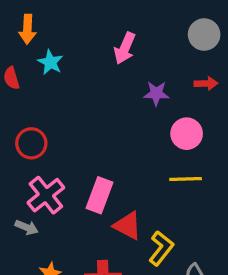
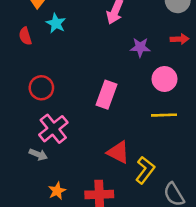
pink rectangle: (100, 195) -> (106, 95), moved

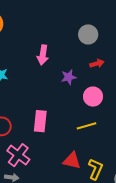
pink rectangle: (106, 95) -> (40, 121), moved
yellow line: (164, 115) -> (87, 126), moved

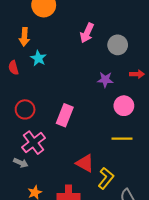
gray circle: (88, 34) -> (118, 45), moved
pink arrow: (43, 55) -> (87, 33), moved
yellow line: (87, 126) -> (122, 139), moved

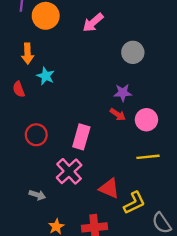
pink arrow: (87, 33) -> (93, 23), moved, turned 30
red arrow: (137, 74) -> (118, 115), moved, turned 40
pink cross: (33, 143) -> (69, 171), moved
yellow L-shape: (106, 178) -> (134, 203), turned 30

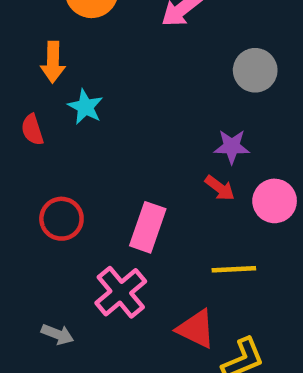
yellow line: (148, 157) -> (234, 269), moved

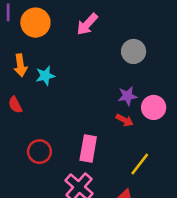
cyan star: (85, 107) -> (45, 76), moved, turned -30
pink circle: (275, 201) -> (154, 107), moved
yellow line: (234, 269) -> (140, 164), turned -40

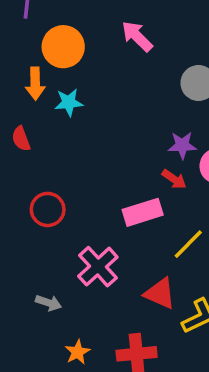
orange circle: (35, 23) -> (63, 47), moved
pink arrow: (87, 24) -> (137, 36), turned 85
pink rectangle: (88, 148) -> (143, 212), moved, turned 56

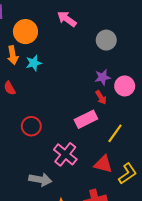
red arrow: (174, 179) -> (101, 97), turned 32
gray arrow: (48, 303) -> (40, 180), size x1.5

